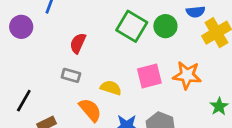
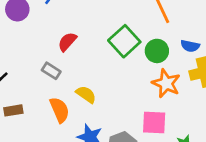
orange star: (187, 75) -> (166, 83), moved
pink square: (149, 76) -> (154, 122), moved

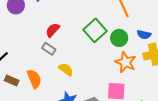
gray rectangle: (51, 71) -> (49, 49), moved
brown rectangle: (13, 110) -> (12, 81), turned 32
orange semicircle: (60, 110) -> (34, 79), moved

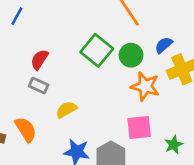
blue semicircle: (144, 35) -> (164, 45), turned 136
yellow semicircle: (66, 69) -> (66, 110), turned -56

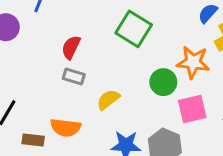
green circle: (131, 55) -> (163, 82), moved
orange semicircle: (26, 129) -> (66, 128), turned 136

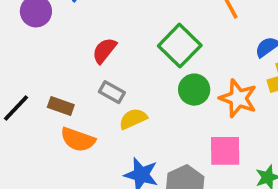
gray rectangle: (74, 76) -> (112, 92), moved
green circle: (163, 82) -> (194, 90), moved
brown rectangle: (33, 140) -> (61, 106), moved

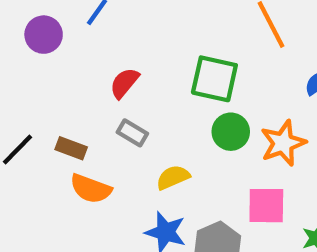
green square: (180, 46) -> (214, 79), turned -33
orange star: (238, 98) -> (283, 143), turned 30
yellow semicircle: (133, 119) -> (173, 177), moved

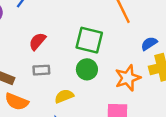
green circle: (231, 132) -> (87, 69), moved
gray rectangle: (132, 133) -> (41, 70), turned -35

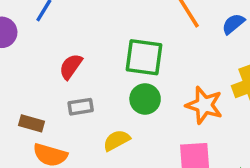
blue semicircle: (149, 44) -> (233, 24), moved
orange star: (128, 78) -> (204, 105), turned -30

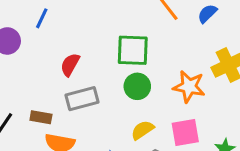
gray rectangle: (81, 107) -> (82, 99), size x1.5
yellow semicircle: (117, 140) -> (142, 130), moved

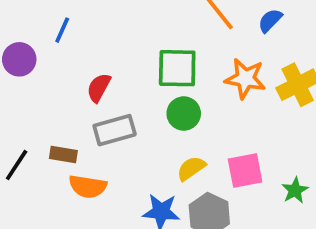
orange star: (189, 87) -> (245, 79), moved

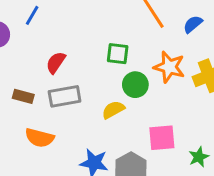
green square: (177, 68) -> (118, 54), size x0.7
green circle: (184, 114) -> (135, 85), moved
brown rectangle: (63, 154) -> (23, 96), moved
yellow semicircle: (191, 168) -> (113, 110), moved

